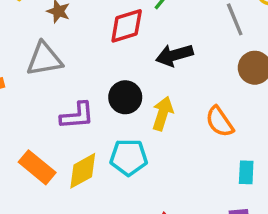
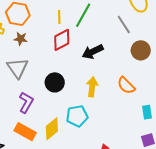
gray triangle: (44, 59) -> (18, 68), turned -45
black circle: (125, 97) -> (55, 82), moved
purple L-shape: (77, 116) -> (26, 103), moved, turned -45

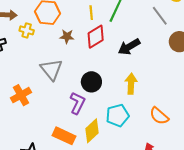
brown star: (21, 39) -> (67, 36), moved
orange semicircle: (126, 85) -> (159, 116), moved
purple L-shape: (26, 103) -> (77, 103), moved

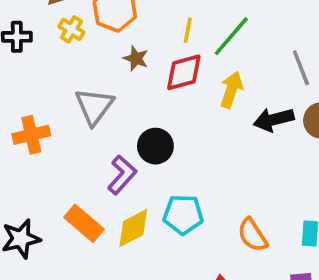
black arrow: (129, 47) -> (274, 120), moved
yellow arrow: (131, 84) -> (231, 90), moved

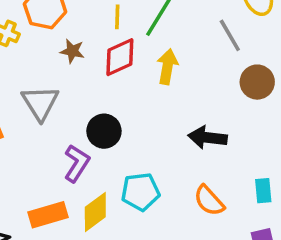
black arrow: (274, 120) -> (208, 138), moved, turned 30
orange rectangle: (84, 223) -> (48, 215), turned -48

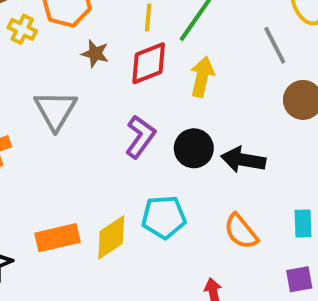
black circle: (104, 131) -> (194, 148), moved
purple L-shape: (77, 163) -> (140, 137), moved

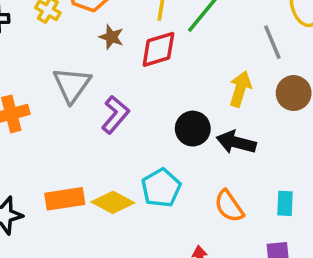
yellow arrow: (202, 77) -> (240, 89), moved
purple L-shape: (140, 137) -> (115, 115), moved
cyan pentagon: (164, 217) -> (161, 188), turned -30
yellow diamond: (111, 237) -> (113, 202), turned 57

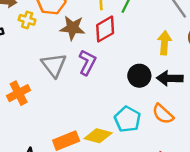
brown star: (111, 37) -> (73, 28), size x1.5
purple L-shape: (115, 115) -> (87, 62), moved
orange semicircle: (229, 206) -> (163, 114), moved

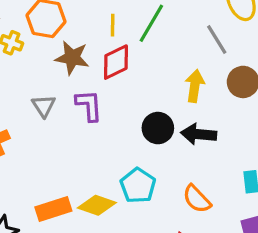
purple L-shape: (87, 62) -> (89, 105), turned -35
gray triangle: (54, 65) -> (44, 106), size x0.7
orange semicircle: (163, 114) -> (197, 199), moved

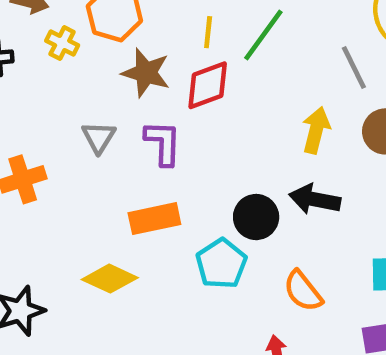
black circle: (158, 128) -> (256, 217), moved
yellow diamond: (97, 205) -> (110, 279), moved
orange rectangle: (53, 209) -> (154, 219), moved

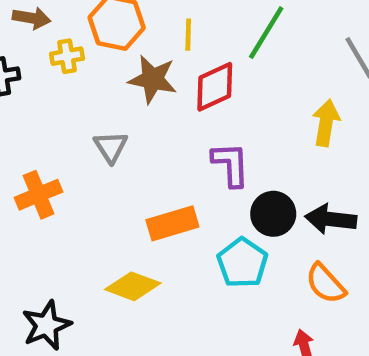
yellow line: (208, 32) -> (188, 35), moved
yellow cross: (62, 43) -> (67, 56), turned -32
purple L-shape: (163, 143) -> (231, 164), moved
black arrow: (315, 199) -> (331, 219), moved

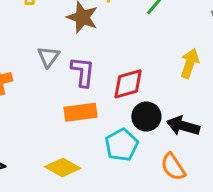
red diamond: (215, 87) -> (128, 84), moved
purple L-shape: (231, 164) -> (83, 72), moved
yellow diamond: (133, 286) -> (63, 167), moved

